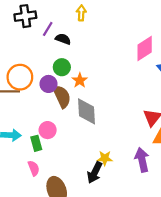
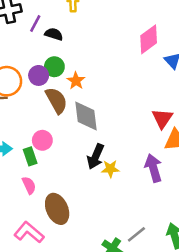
purple circle: (49, 84) -> (39, 75), moved
black arrow: (95, 172) -> (96, 156), moved

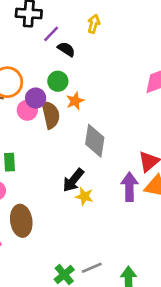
purple circle: (39, 75) -> (36, 98), moved
gray diamond: (86, 116) -> (95, 141), moved
pink circle: (42, 140) -> (27, 110), moved
purple arrow: (153, 168) -> (129, 187), moved

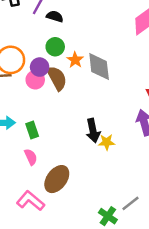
gray diamond: (95, 141) -> (99, 66), moved
black arrow: (73, 180) -> (93, 131), turned -35
brown ellipse: (21, 221) -> (57, 179), turned 60

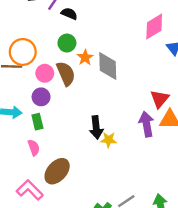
purple circle: (40, 67) -> (41, 97), moved

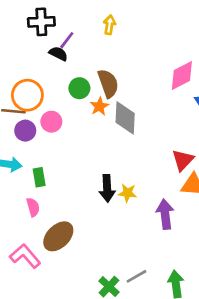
black semicircle: (69, 14) -> (58, 54), moved
brown semicircle: (66, 74) -> (108, 83), moved
purple circle: (41, 97) -> (25, 131), moved
purple arrow: (147, 124) -> (165, 214), moved
yellow star: (108, 140) -> (127, 193), moved

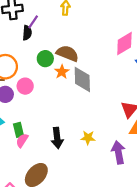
black semicircle: (58, 54) -> (27, 33), turned 72
brown semicircle: (108, 83) -> (67, 53), turned -45
black arrow: (107, 188) -> (57, 138), moved
pink semicircle: (33, 207) -> (22, 140), moved, turned -128

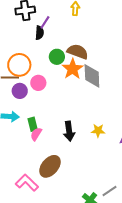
orange star: (62, 72) -> (73, 69), size x1.5

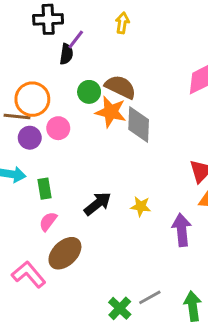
orange star: (73, 69) -> (111, 112), turned -30
black arrow: (69, 131) -> (98, 204), turned -126
pink semicircle: (36, 134) -> (48, 221), moved

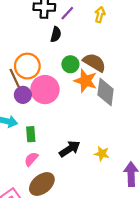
purple line: (76, 39) -> (67, 13), moved
brown line: (17, 117) -> (15, 78), turned 54
pink circle: (58, 128) -> (45, 90), size x1.6

